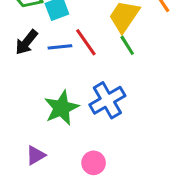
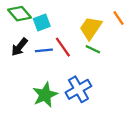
green line: (127, 45) -> (93, 49), turned -32

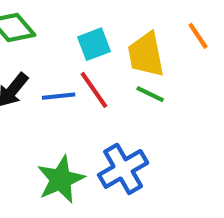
cyan square: (42, 23) -> (94, 44), moved
yellow trapezoid: (91, 28) -> (146, 55), turned -45

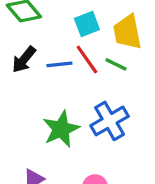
green line: (150, 94) -> (116, 64), moved

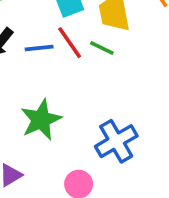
blue cross: (110, 121) -> (116, 141), moved

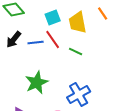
green line: (102, 48) -> (76, 52), moved

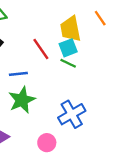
cyan square: (53, 18) -> (68, 48), moved
blue line: (36, 42) -> (18, 74), moved

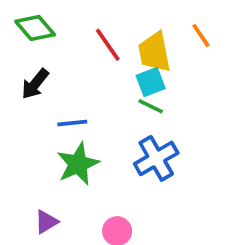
red line: (41, 49) -> (108, 45), moved
blue cross: (72, 114) -> (156, 158), moved

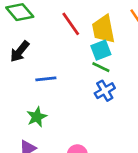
blue cross: (156, 158) -> (105, 91), moved, size x0.7
green star: (78, 164) -> (37, 117), moved, size x0.7

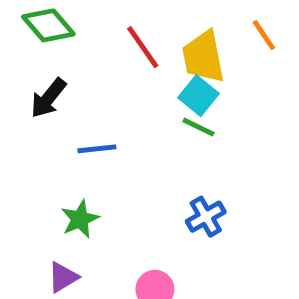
cyan square: (101, 50) -> (198, 96), turned -30
blue cross: (105, 91) -> (206, 217), moved

